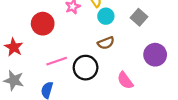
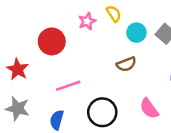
cyan circle: (106, 16) -> (136, 33), moved
black circle: (86, 68) -> (102, 112), moved

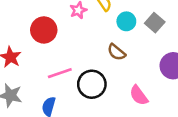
brown semicircle: (126, 64) -> (116, 52), turned 60
black circle: (102, 112) -> (92, 84), moved

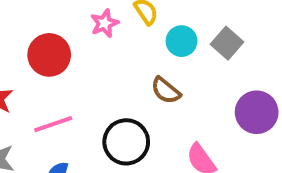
pink line: (60, 73) -> (53, 124), moved

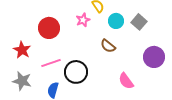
pink star: (104, 23) -> (83, 20), moved
black circle: (126, 142) -> (76, 72), moved

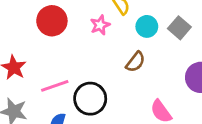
red circle: (49, 28) -> (52, 21), moved
brown semicircle: (108, 46) -> (135, 62), turned -91

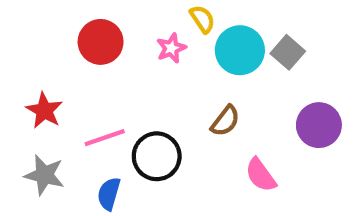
cyan circle: (147, 26) -> (240, 50), size x1.5
brown semicircle: (135, 62) -> (225, 121), moved

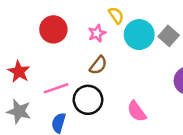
brown semicircle: (225, 121) -> (98, 65), moved
pink semicircle: (261, 175) -> (137, 111), moved

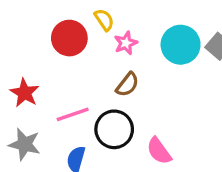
yellow semicircle: (116, 15) -> (104, 20), moved
pink semicircle: (137, 111) -> (159, 151), moved

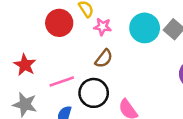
pink star: (126, 43) -> (103, 27), turned 30

